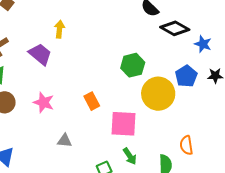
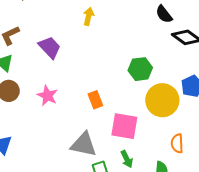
yellow arrow: (60, 29) -> (88, 16), moved
gray triangle: (65, 141) -> (84, 144), moved, size x1.8
orange semicircle: (186, 145) -> (177, 143), moved

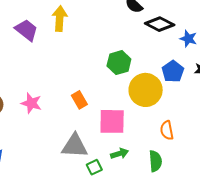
yellow arrow: (88, 16) -> (60, 19), size x1.4
purple trapezoid: (50, 47) -> (26, 30), moved
green arrow: (127, 159) -> (120, 154), turned -72

